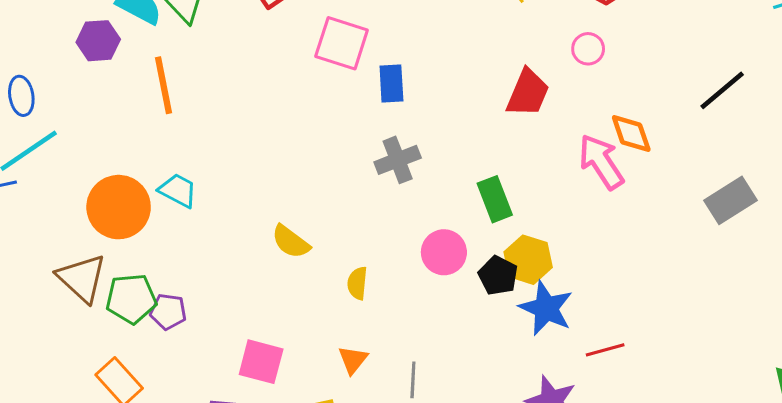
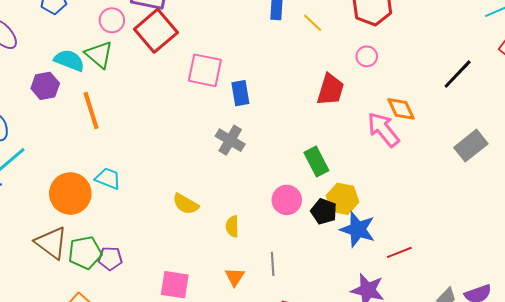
gray cross: (398, 160) -> (230, 140), moved, turned -32
gray line: (413, 380) -> (273, 264), moved

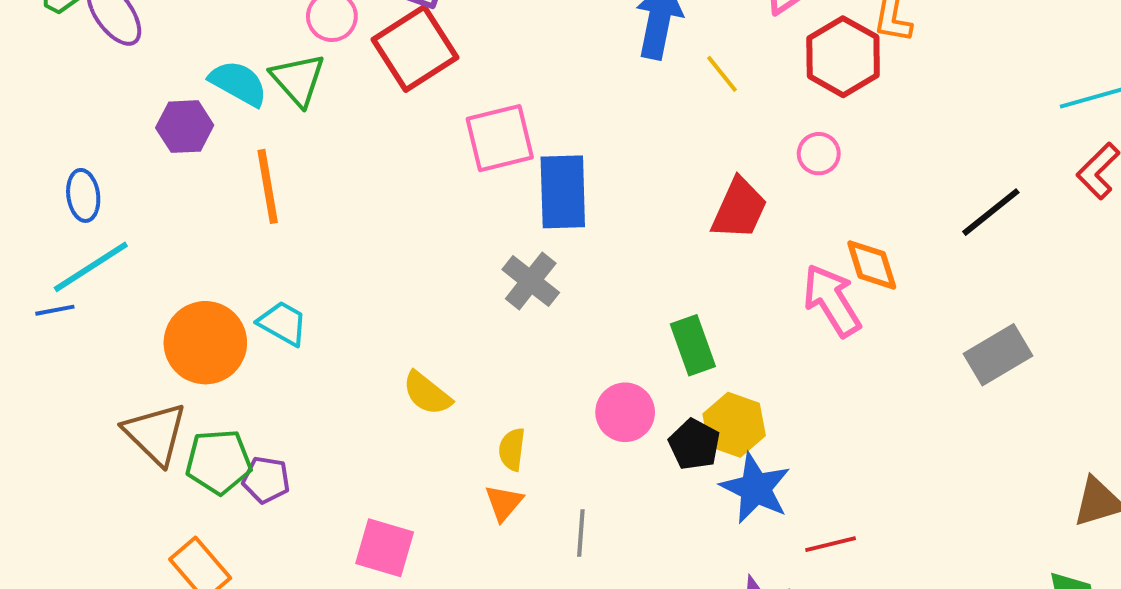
pink square: (205, 70) -> (500, 138), turned -33
blue rectangle: (240, 93) -> (563, 192), size x1.5
orange triangle: (235, 277) -> (504, 503), moved

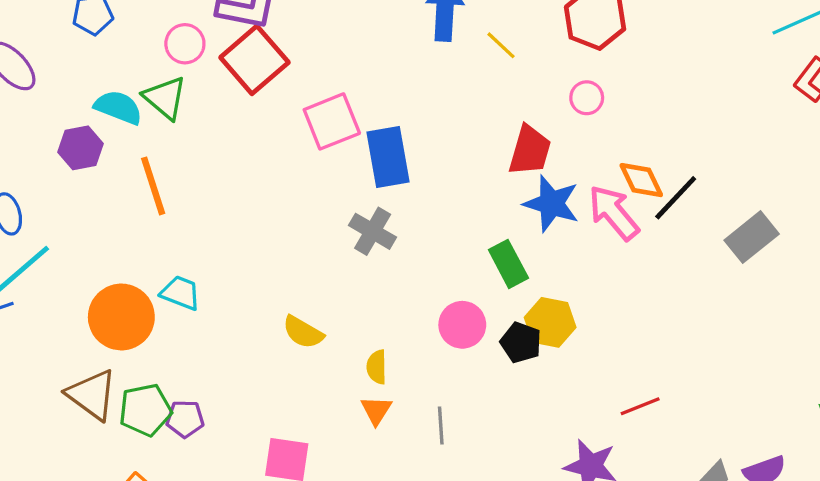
black line: (991, 212) -> (676, 198), moved
blue star: (756, 488) -> (551, 204), moved

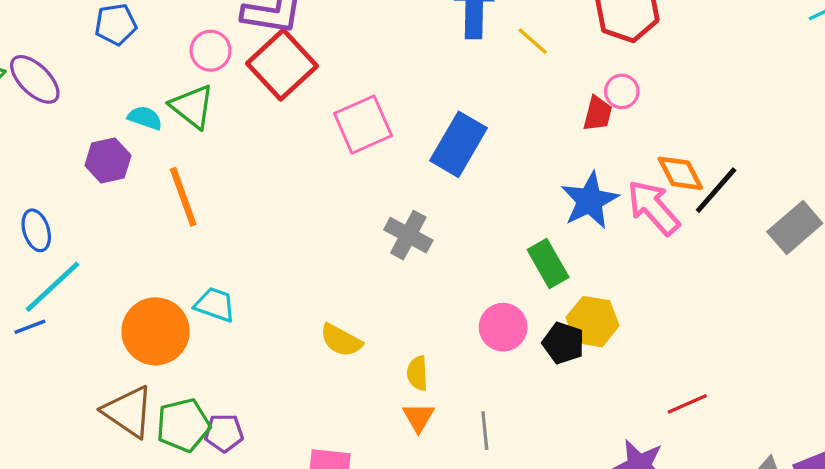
cyan semicircle: (118, 107) -> (145, 118), size x0.7
red trapezoid: (530, 150) -> (598, 114), moved, size x0.7
blue rectangle: (388, 157) -> (458, 144), moved, turned 42
blue star: (551, 204) -> (590, 200), turned 30

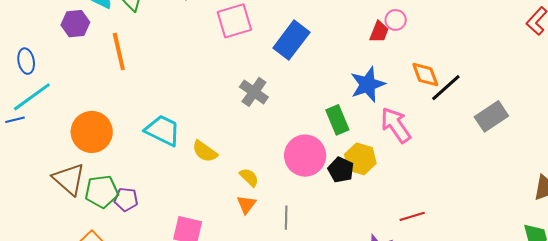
pink arrow: (653, 208) -> (396, 125), moved
cyan trapezoid: (215, 305) -> (163, 130), moved, size x1.4
pink circle: (503, 327) -> (305, 156), size x1.4
yellow semicircle: (417, 373) -> (249, 177), turned 130

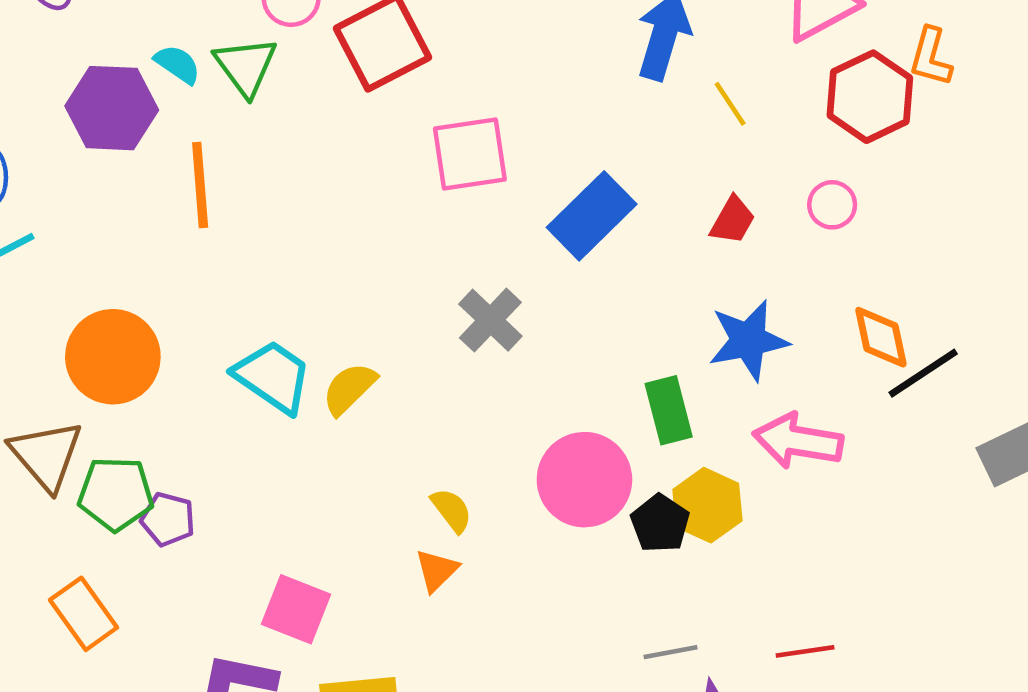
purple hexagon: (75, 24) -> (112, 108), size x1.4
red trapezoid: (379, 32) -> (733, 220), moved
pink arrow: (396, 125) -> (798, 441), turned -54
yellow semicircle: (205, 151) -> (349, 389), moved, turned 92
gray line: (286, 218) -> (670, 652), moved, turned 70

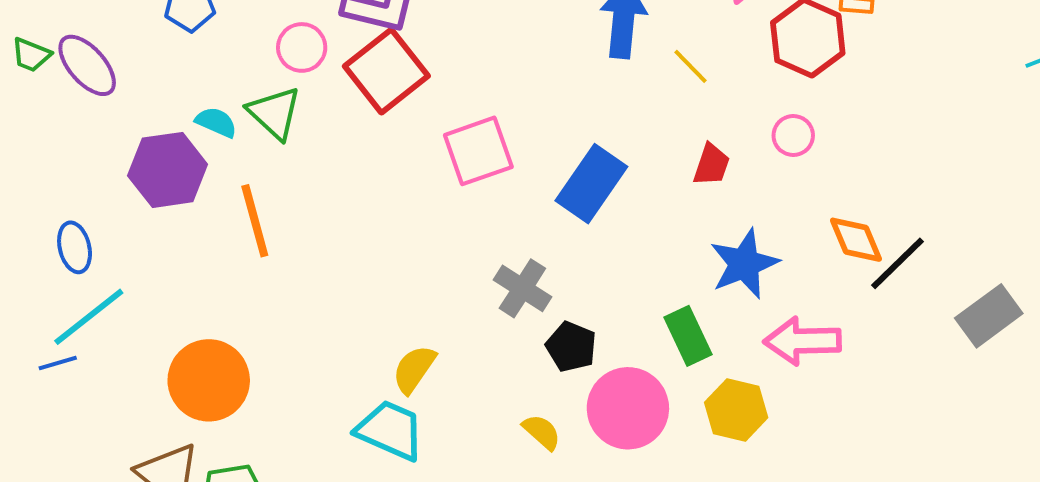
cyan trapezoid: (273, 377) -> (390, 430), moved
yellow semicircle: (452, 510) -> (542, 432), moved
black pentagon: (660, 523) -> (571, 347), moved

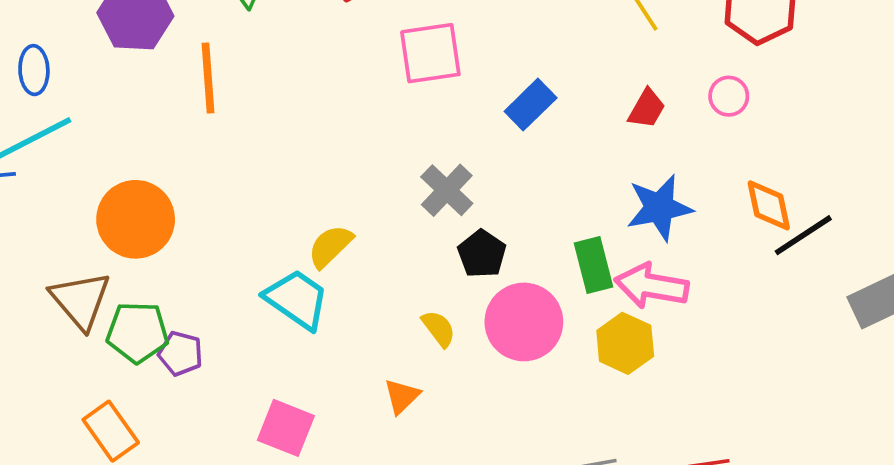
blue rectangle: (591, 184) -> (531, 105), size x0.7
pink arrow: (802, 341) -> (652, 286), moved

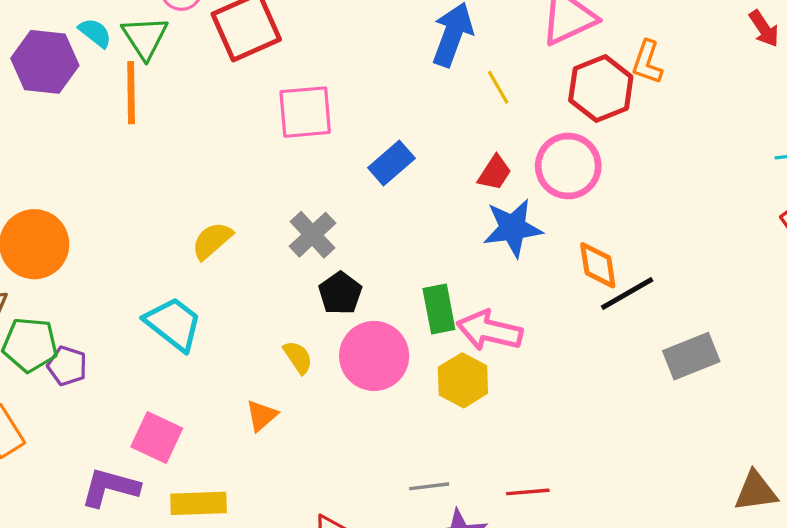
orange line: (208, 78) -> (131, 93), moved
pink circle: (729, 96) -> (568, 166), size x1.8
blue star: (659, 208) -> (513, 228), moved
yellow semicircle: (330, 246) -> (212, 241), moved

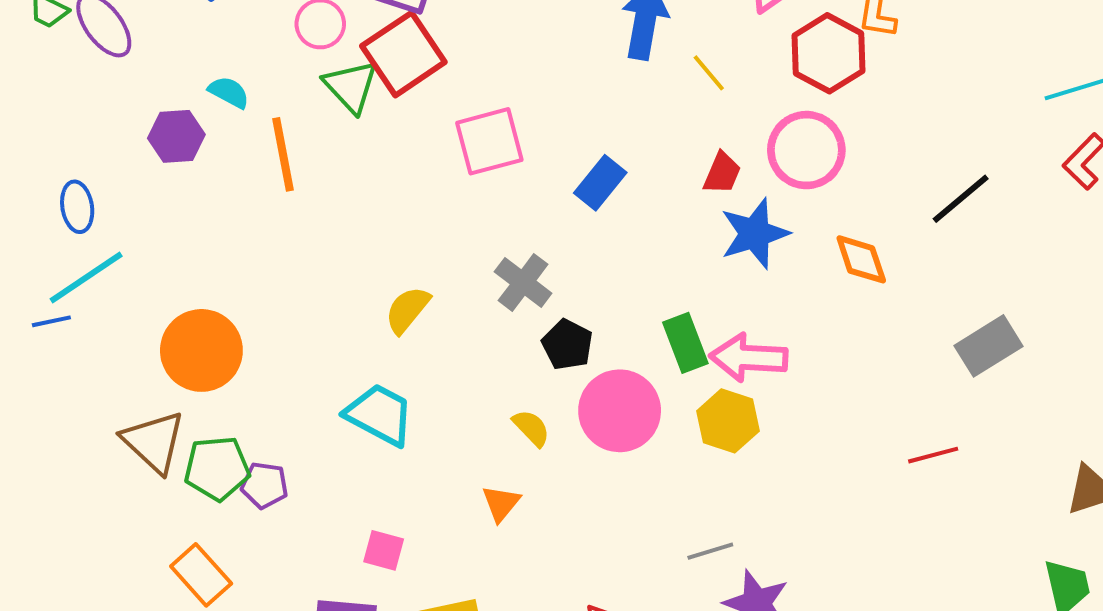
green triangle: (145, 37) -> (351, 86), moved
purple hexagon: (45, 62) -> (176, 136), size x0.7
black line: (627, 294) -> (961, 199), moved
pink square: (157, 438) -> (384, 550), size x0.7
red line: (528, 492) -> (933, 455), moved

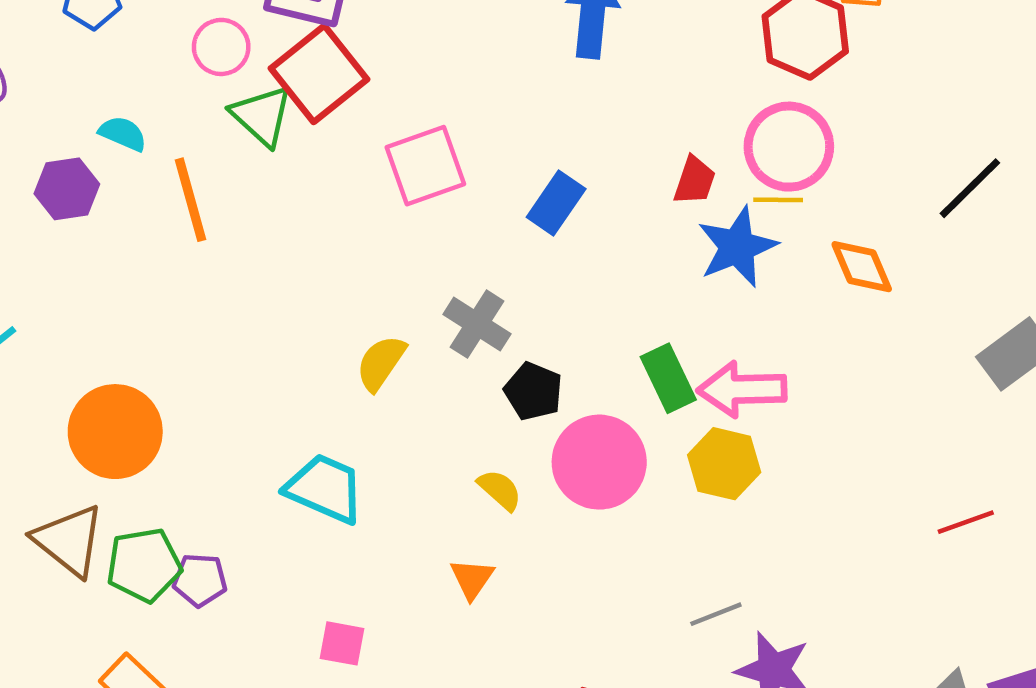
yellow line: (709, 73) -> (778, 200), moved, turned -45
yellow semicircle: (407, 310) -> (381, 363), moved
red line: (933, 455) -> (966, 522), moved

